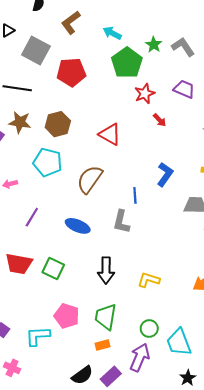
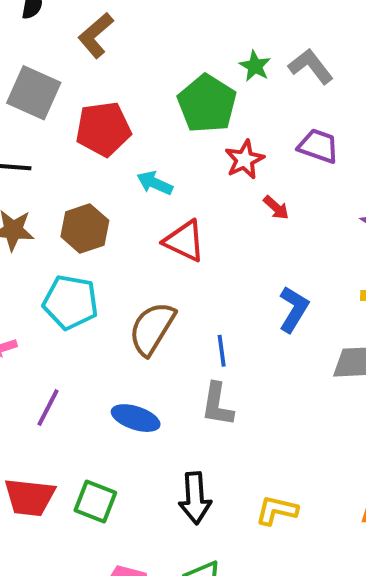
cyan arrow: (112, 33) -> (155, 183), moved
blue line: (135, 195) -> (222, 351), moved

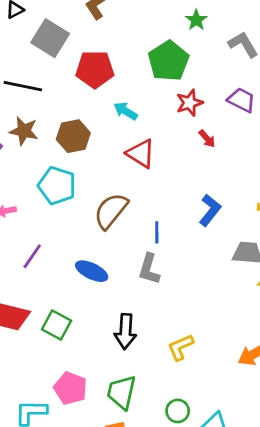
green star: (255, 66) -> (196, 20), moved
yellow L-shape: (277, 510) -> (181, 347), turned -44

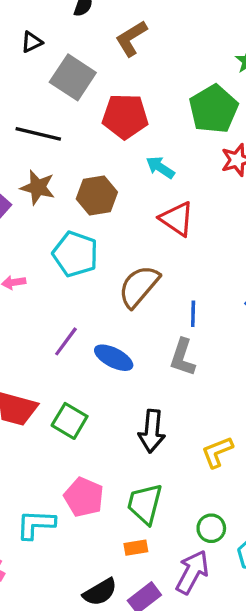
purple line: (32, 256) -> (66, 341), moved

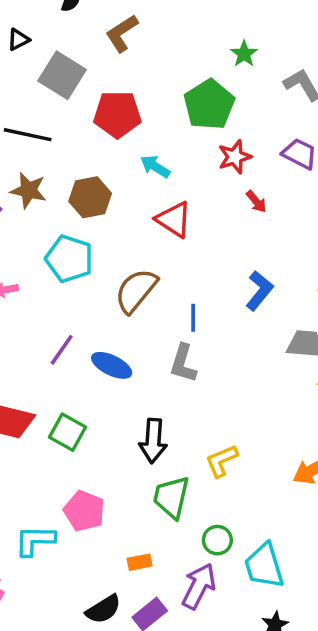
green trapezoid: (145, 504) -> (171, 497), moved

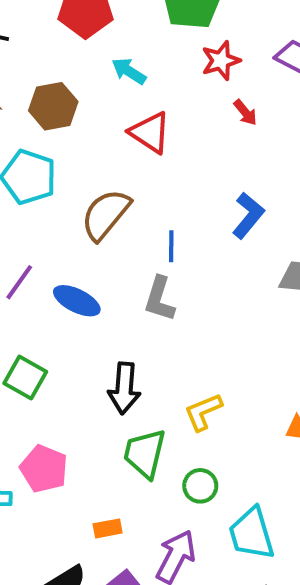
green circle: (217, 540) -> (200, 486), moved

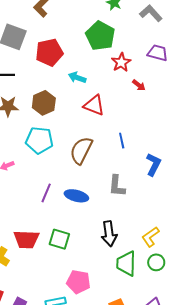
blue L-shape: (248, 215) -> (153, 164), moved
blue line: (171, 246) -> (122, 141), moved
green circle: (200, 486) -> (156, 262), moved

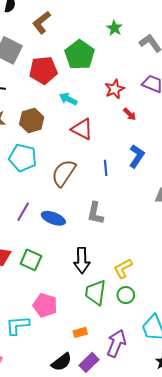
green pentagon: (100, 36) -> (80, 55), moved
blue L-shape: (153, 164) -> (137, 156), moved

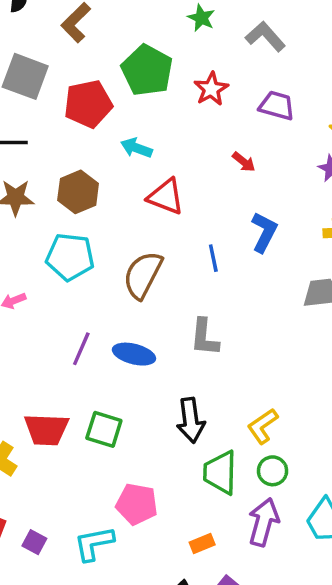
red star: (115, 89) -> (211, 89), moved
purple arrow: (116, 343) -> (264, 522), moved

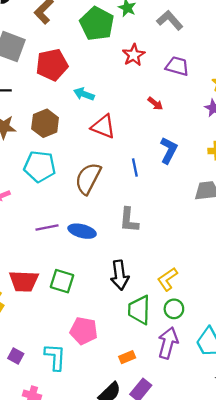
green pentagon: (147, 70) -> (97, 24), moved
purple line: (81, 349) -> (47, 228), turned 55
cyan L-shape: (94, 544) -> (55, 357), turned 104

